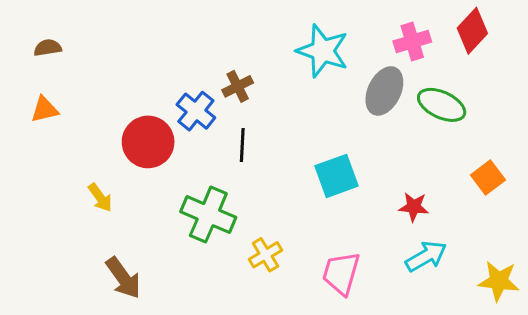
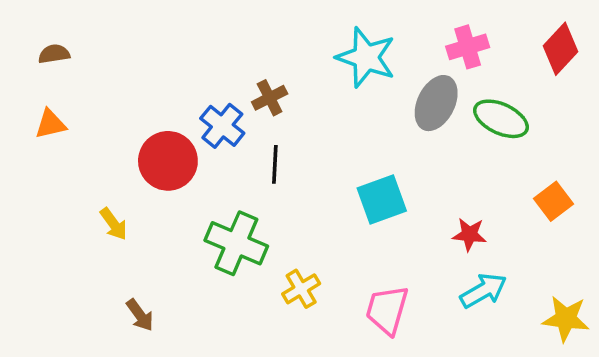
red diamond: (472, 31) -> (561, 49), moved
brown arrow: (123, 278) -> (140, 315), size x0.7

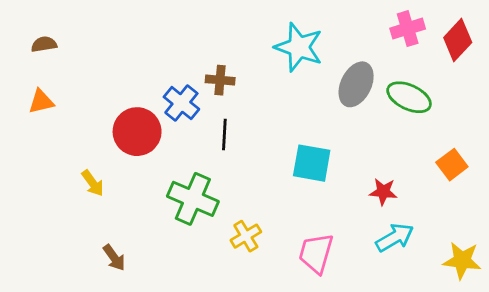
pink cross: (468, 47) -> (408, 29), moved
brown cross: (270, 98) -> (220, 80), turned 32
cyan square: (382, 199) -> (312, 163), turned 30

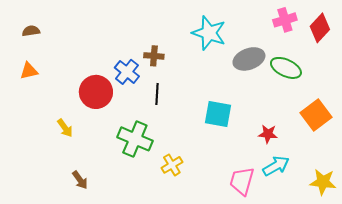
gray ellipse: (356, 84) -> (249, 59), turned 44
orange square: (452, 165) -> (316, 115), size x1.4
pink trapezoid: (316, 253) -> (242, 181), moved

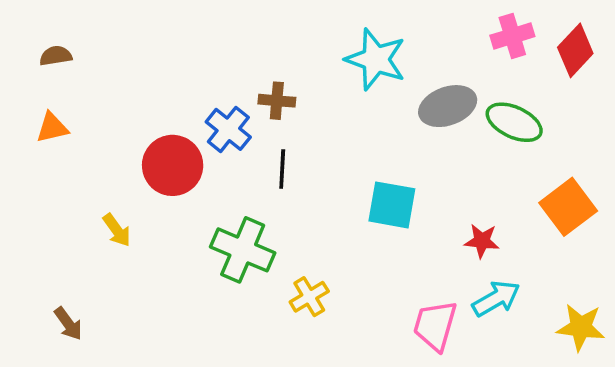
brown arrow: (80, 180) -> (68, 324), moved

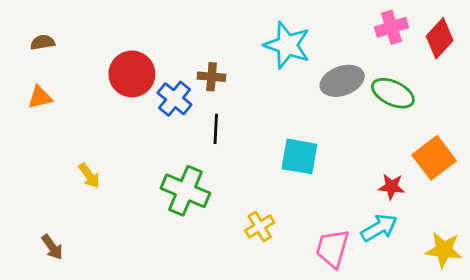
red circle: (173, 165) -> (132, 74), moved
red star: (482, 241) -> (392, 187), moved
yellow cross: (309, 297) -> (260, 226), moved

